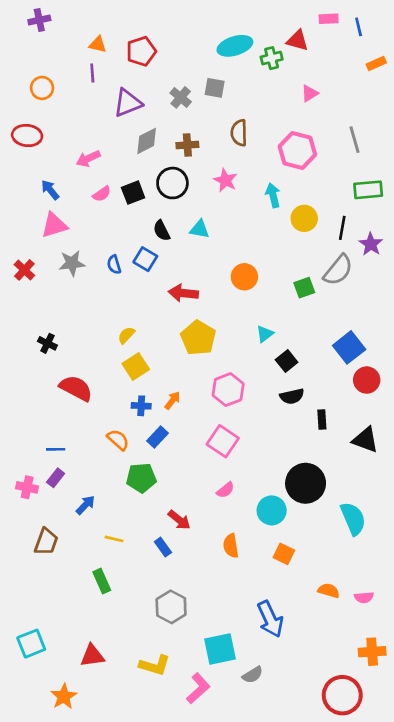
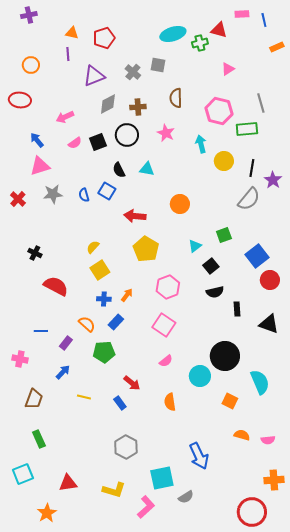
green rectangle: (368, 190) -> (247, 129), moved
green square: (304, 288) -> (224, 235), moved
purple rectangle: (56, 478) -> (66, 343), moved
orange square: (284, 554) -> (230, 401), moved
green rectangle: (102, 581) -> (39, 439), moved

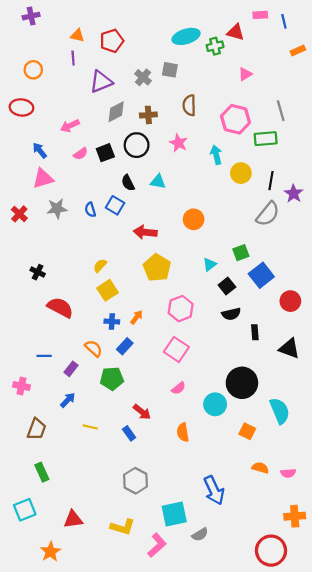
blue square: (257, 256) -> (261, 275), moved

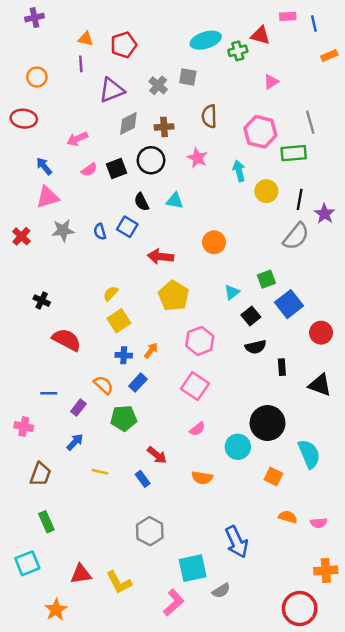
orange semicircle: (183, 432) -> (202, 478), turned -72
yellow L-shape: (123, 527) -> (119, 582), moved, turned 45

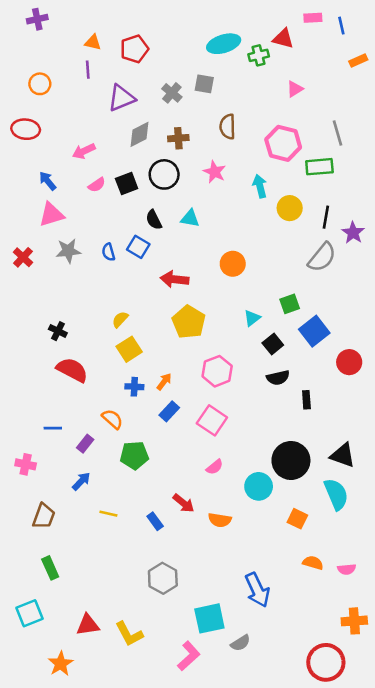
black cross: (42, 301) -> (58, 331), moved
blue rectangle: (138, 383) -> (169, 411), moved
black triangle: (320, 385) -> (343, 455), moved
red arrow: (157, 455) -> (184, 503), moved

